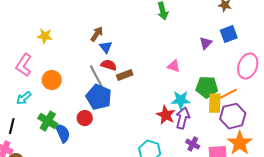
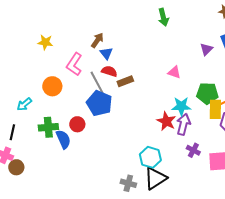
pink L-shape: (24, 65) -> (74, 64), moved
red circle: (85, 118) -> (77, 124), moved
green cross: (48, 121) -> (48, 127), turned -36

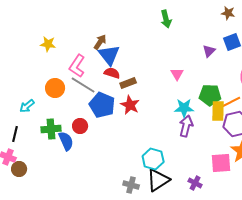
blue triangle: (106, 53) -> (109, 55), size x1.6
pink triangle: (174, 72) -> (177, 74), turned 40
gray line: (97, 83) -> (83, 85), moved, turned -30
red star: (166, 121) -> (130, 105), moved
purple cross: (193, 150) -> (195, 183), moved

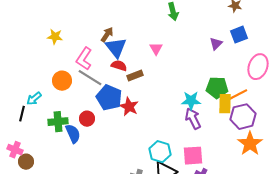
pink triangle: (177, 74) -> (156, 49), moved
red star: (130, 105) -> (129, 107), moved
purple arrow: (186, 126) -> (193, 119), turned -40
black line: (15, 134) -> (22, 114), moved
pink square: (221, 163) -> (193, 156), moved

